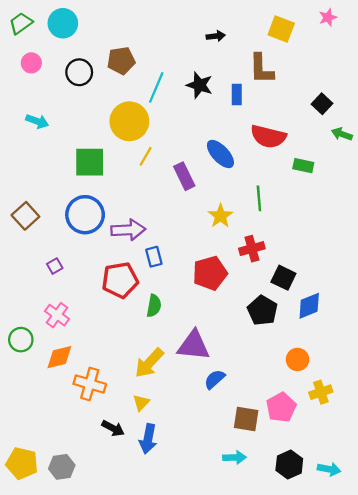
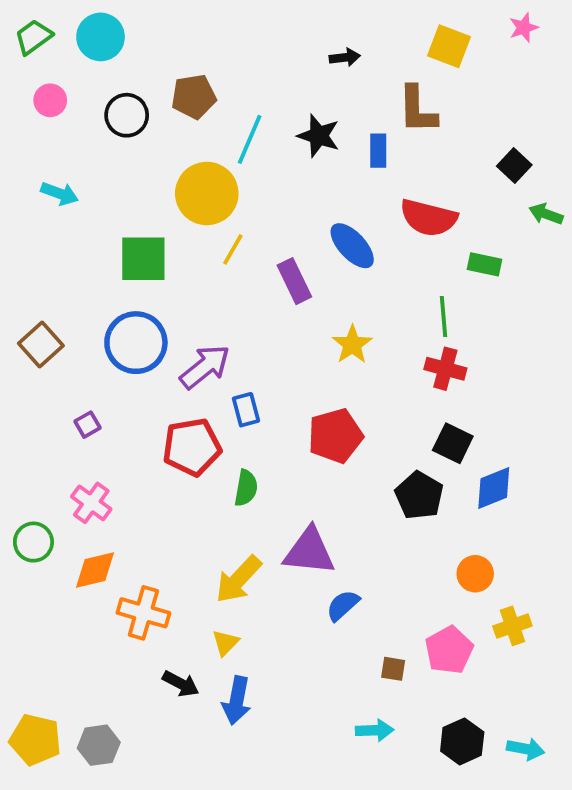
green line: (259, 198) -> (443, 317), moved
purple arrow: (128, 230) -> (205, 367), turned -36
red cross: (252, 249) -> (445, 369), moved, turned 30
brown square: (246, 419) -> (393, 669), size x0.6

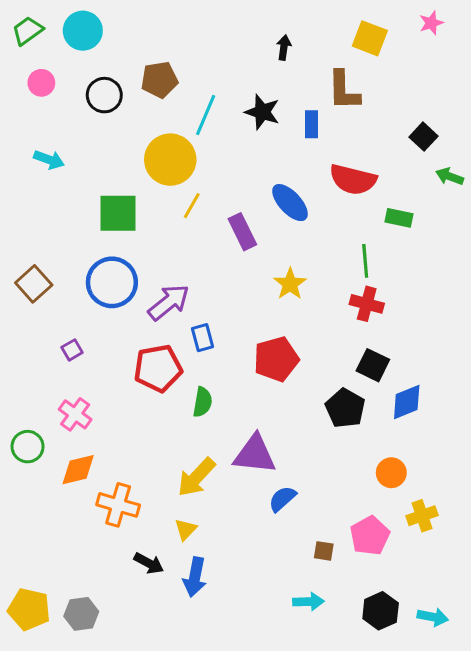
black arrow: (345, 57) -> (284, 48), turned -75

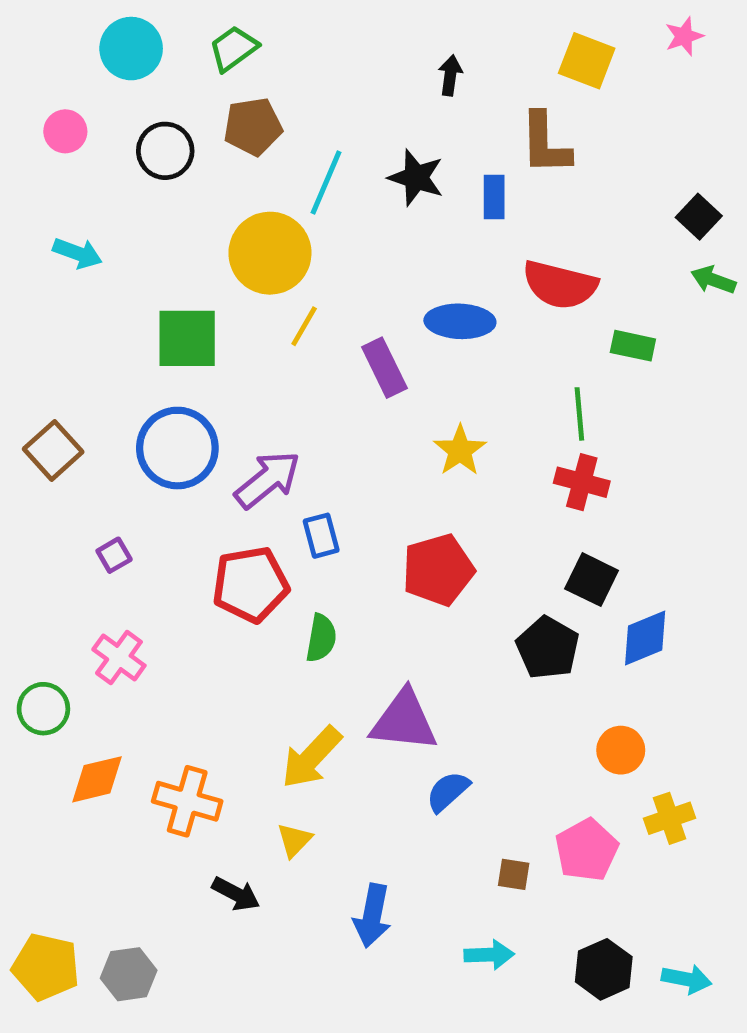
green trapezoid: (28, 31) -> (233, 49), moved
black square: (424, 137) -> (699, 217), moved
blue ellipse: (290, 203) -> (460, 321), turned -45
orange diamond: (78, 470) -> (97, 779), moved
blue arrow: (195, 577) -> (372, 916), moved

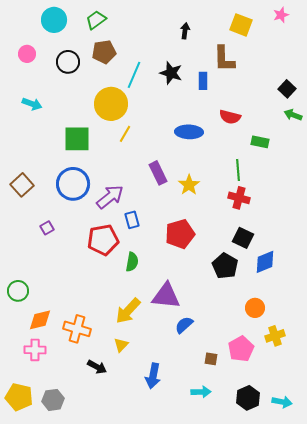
red semicircle: (560, 285) -> (230, 117), size x0.7
purple rectangle: (384, 368) -> (158, 173), moved
pink cross: (119, 658) -> (35, 350), moved, turned -35

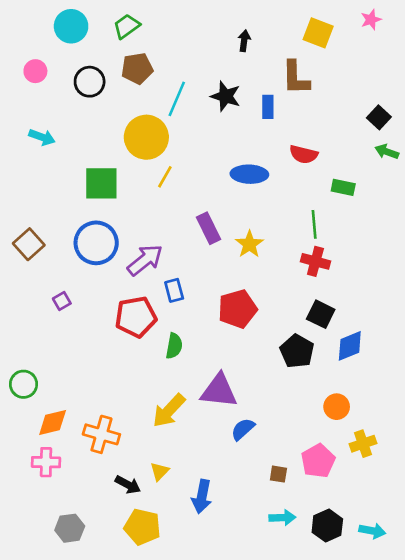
yellow triangle: (121, 345) -> (160, 471), moved
cyan arrow: (201, 392) -> (282, 518), moved
yellow pentagon: (19, 397) -> (142, 527), moved

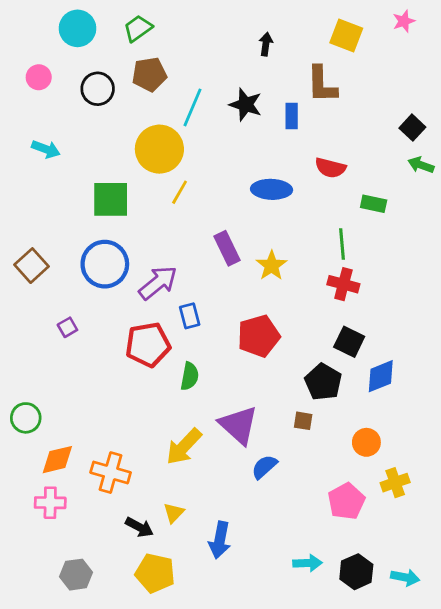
purple triangle: (219, 391) -> (238, 425), turned 36
brown square: (278, 474) -> (303, 421), moved

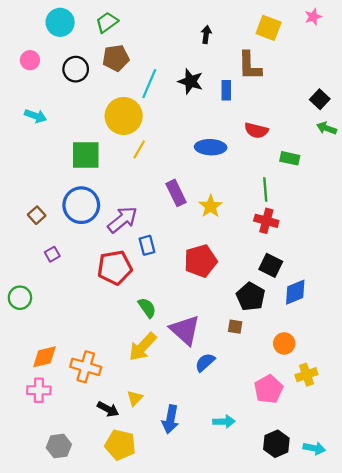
brown square: (31, 266) -> (37, 215), moved, size x0.7
green semicircle: (190, 376) -> (147, 308), moved, turned -45
green circle: (26, 418) -> (20, 298), moved
cyan arrow: (307, 563) -> (224, 421), moved

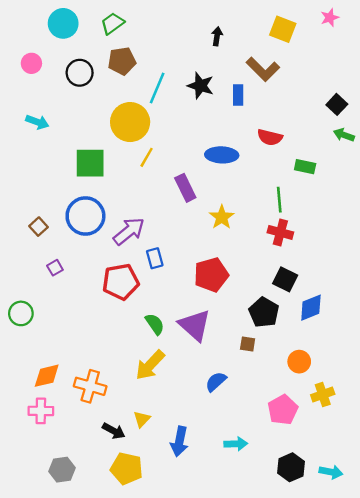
brown L-shape: (250, 66) -> (263, 69), turned -44
purple rectangle: (176, 193) -> (185, 188), moved
purple triangle: (185, 330) -> (195, 325), moved

